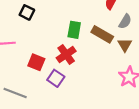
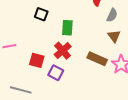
black square: (27, 12) -> (41, 14), moved
brown rectangle: (102, 34) -> (97, 59), moved

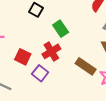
green rectangle: (67, 28) -> (61, 29), turned -49

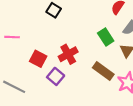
green rectangle: (61, 29) -> (106, 37), moved

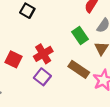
purple square: (56, 76) -> (42, 77), moved

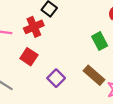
red cross: (43, 54) -> (34, 27), moved

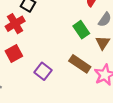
red square: (29, 57) -> (14, 53), turned 35

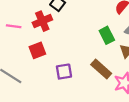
purple square: (43, 71) -> (64, 72), turned 35

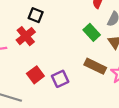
red square: (37, 50) -> (35, 75), moved

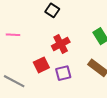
red cross: (26, 36) -> (61, 44), moved

